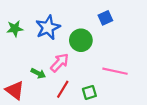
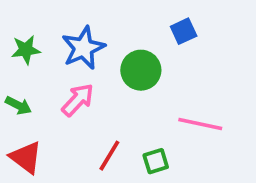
pink arrow: (60, 63) -> (78, 100), moved
green arrow: (38, 73) -> (18, 105), moved

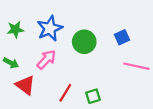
blue square: (184, 31) -> (122, 37), moved
pink line: (200, 124) -> (136, 66), moved
red triangle: (26, 157) -> (25, 85), moved

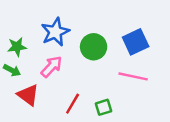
green star: (15, 30) -> (17, 47), moved
blue square: (122, 37) -> (136, 42), size x1.5
pink line: (136, 66) -> (133, 76), moved

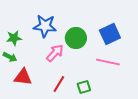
blue star: (55, 32) -> (45, 26), turned 30
pink arrow: (52, 67) -> (55, 53), moved
red triangle: (28, 95) -> (23, 77), turned -30

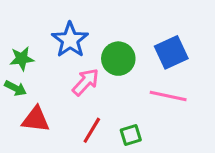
blue star: (45, 26) -> (70, 40), turned 30

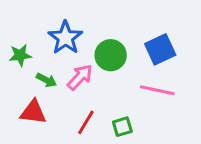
green arrow: (16, 88) -> (46, 80), moved

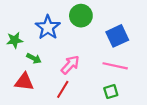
green circle: (111, 55) -> (81, 16), moved
pink arrow: (80, 77) -> (70, 65), moved
green square: (122, 127) -> (111, 92), moved

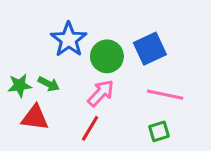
green circle: (81, 16) -> (107, 56), moved
blue square: (117, 36) -> (150, 49), moved
green star: (15, 40) -> (20, 85), moved

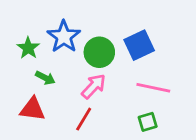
green star: (20, 85) -> (28, 48), moved, turned -30

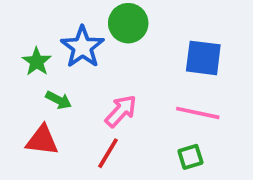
blue square: (139, 45) -> (203, 58), moved, turned 32
green circle: (99, 52) -> (128, 23), moved

